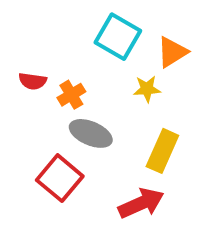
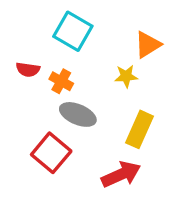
cyan square: (118, 37) -> (73, 31), moved
orange cross: (71, 95) -> (61, 81), turned -30

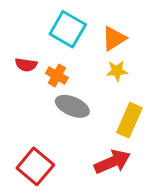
orange triangle: (148, 45) -> (114, 39), moved
red square: (51, 153) -> (35, 166), moved

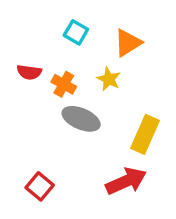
cyan square: (68, 29) -> (76, 32), size x0.6
yellow star: (117, 71) -> (109, 79), moved, turned 30
red square: (35, 166) -> (40, 186), size x0.7

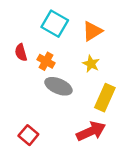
cyan square: (76, 32) -> (55, 24), size x1.5
red semicircle: (29, 72) -> (21, 52), turned 66
yellow star: (109, 79) -> (91, 64), moved

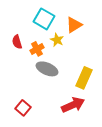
orange cross: (46, 61) -> (37, 49), turned 32
yellow star: (91, 64) -> (57, 40), moved

